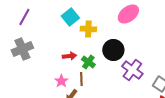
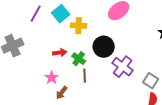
purple line: (24, 17) -> (36, 14), moved
brown line: (81, 79) -> (85, 76), moved

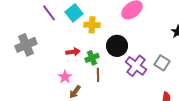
purple line: (36, 14) -> (49, 13), turned -66
green cross: (79, 59) -> (92, 58), turned 32
gray square: (151, 81) -> (162, 63), moved

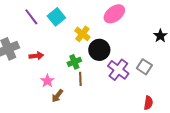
yellow cross: (92, 25) -> (82, 34), moved, turned 35
red arrow: (73, 52) -> (36, 56), moved

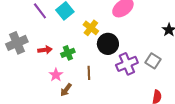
green cross: (74, 62) -> (68, 53), moved
purple cross: (118, 70) -> (127, 64), turned 30

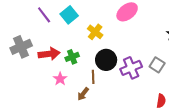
black circle: (108, 44) -> (106, 60), moved
red arrow: (45, 50) -> (49, 54), size x1.5
brown arrow: (66, 90) -> (83, 94), moved

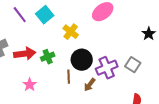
pink star: (60, 79) -> (30, 85), moved
brown arrow: (83, 94) -> (90, 85), moved

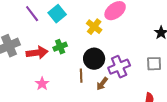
yellow cross: (71, 32) -> (94, 27), moved
green cross: (48, 57) -> (60, 47), moved
gray square: (133, 65) -> (154, 64), moved, turned -35

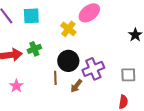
cyan square: (57, 14) -> (31, 16), turned 36
gray square: (154, 64) -> (128, 75), moved

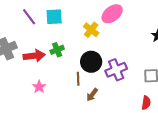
brown arrow: (76, 86) -> (92, 95), moved

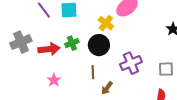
black circle: (91, 62) -> (99, 45), moved

